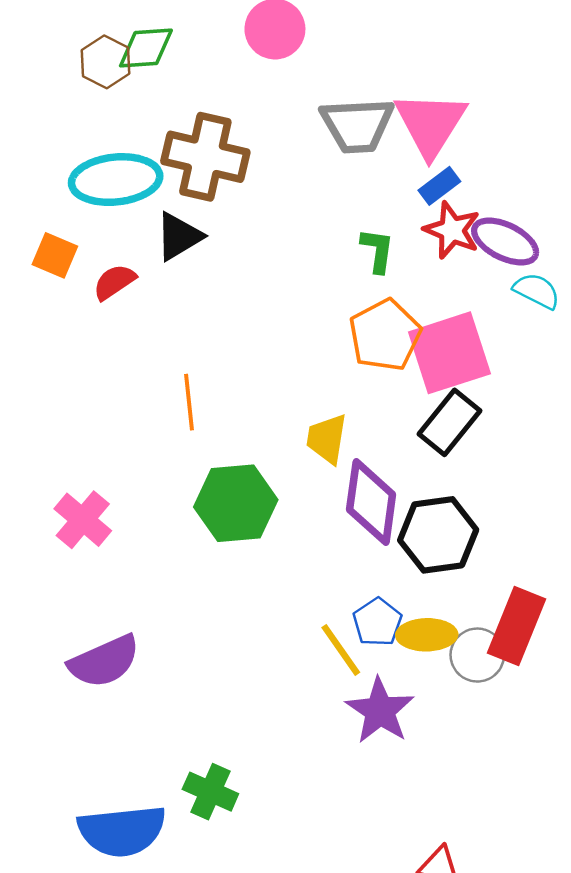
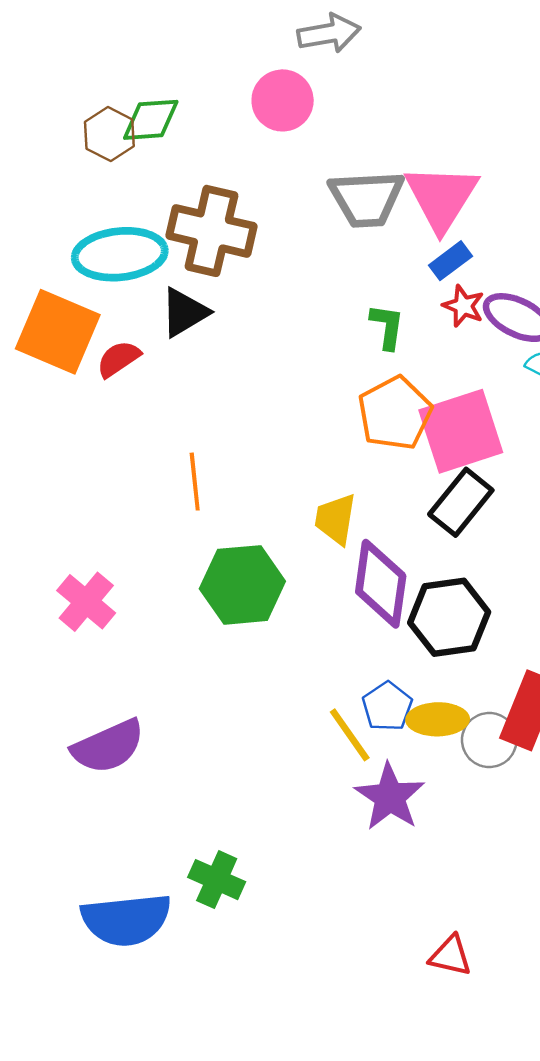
red star: (452, 230) -> (463, 306), size x0.7
orange square: (55, 255) -> (58, 332), size x1.8

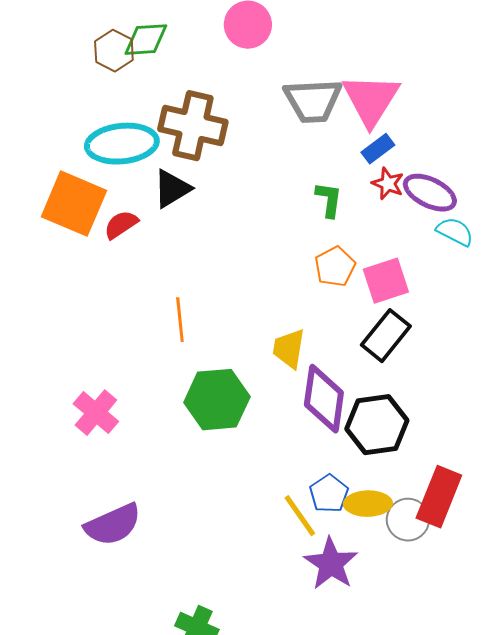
orange pentagon: (395, 413) -> (335, 267), size x0.7
pink square: (461, 431) -> (386, 281), size x0.7

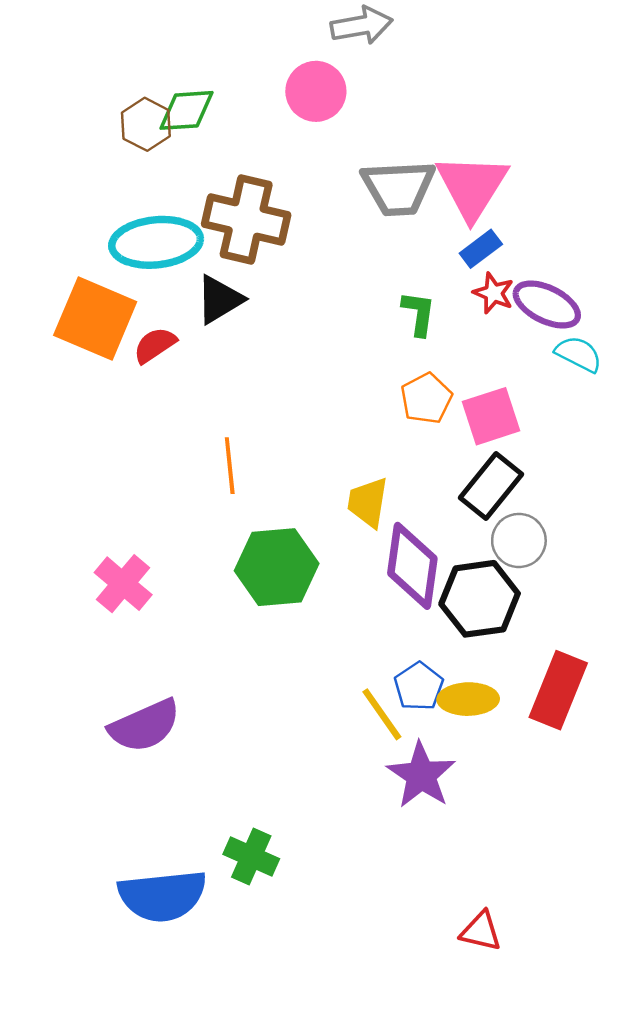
gray circle: (408, 520) -> (519, 540), moved

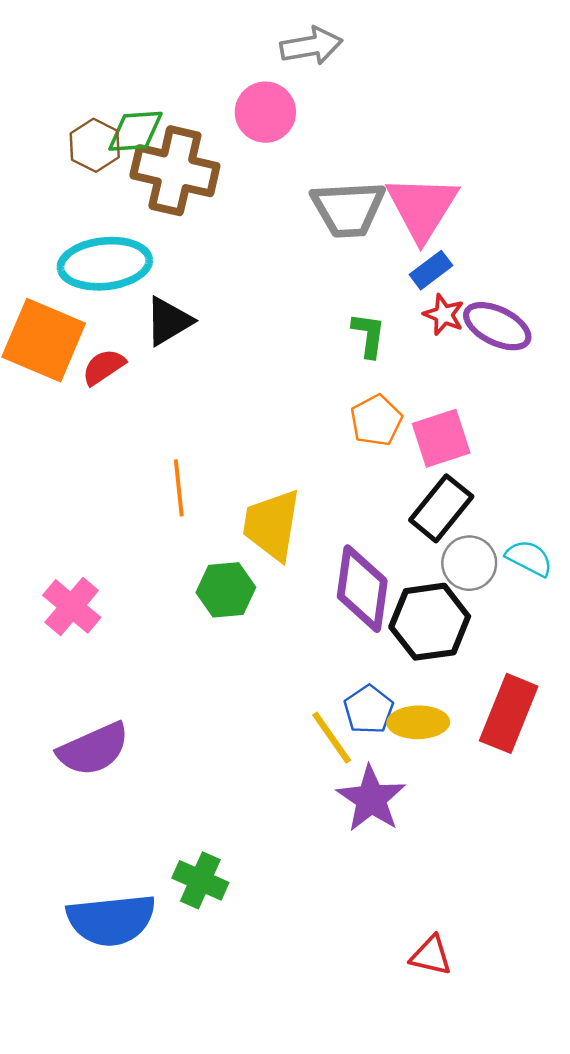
brown cross: (246, 220) -> (175, 171), moved
cyan semicircle: (579, 354) -> (529, 558), moved
yellow trapezoid: (368, 502) -> (272, 525), moved, size x1.4
green hexagon: (277, 567) -> (226, 590), size x0.7

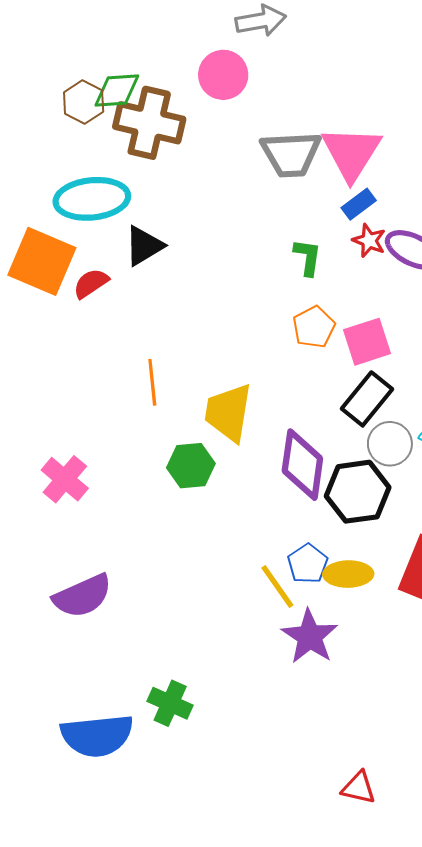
red triangle: (431, 955) -> (359, 788), moved

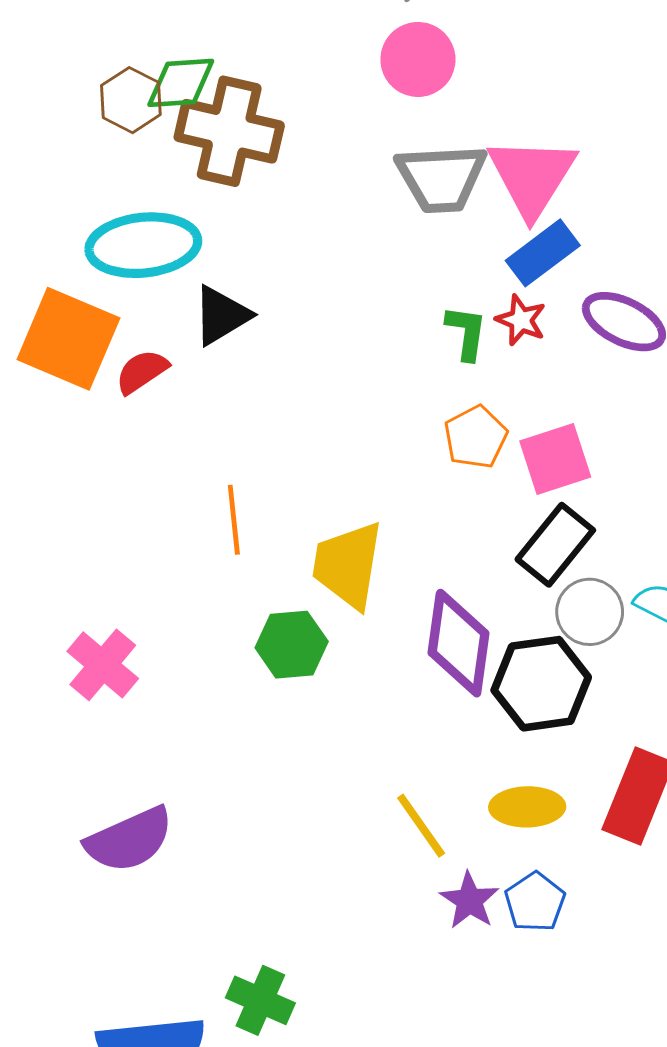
pink circle: (223, 75) -> (418, 59), moved
blue rectangle: (359, 204) -> (543, 253), size x1.4
red star: (369, 241) -> (521, 320), moved
blue pentagon: (308, 564) -> (535, 902), moved
purple star: (310, 637) -> (469, 901), size x0.7

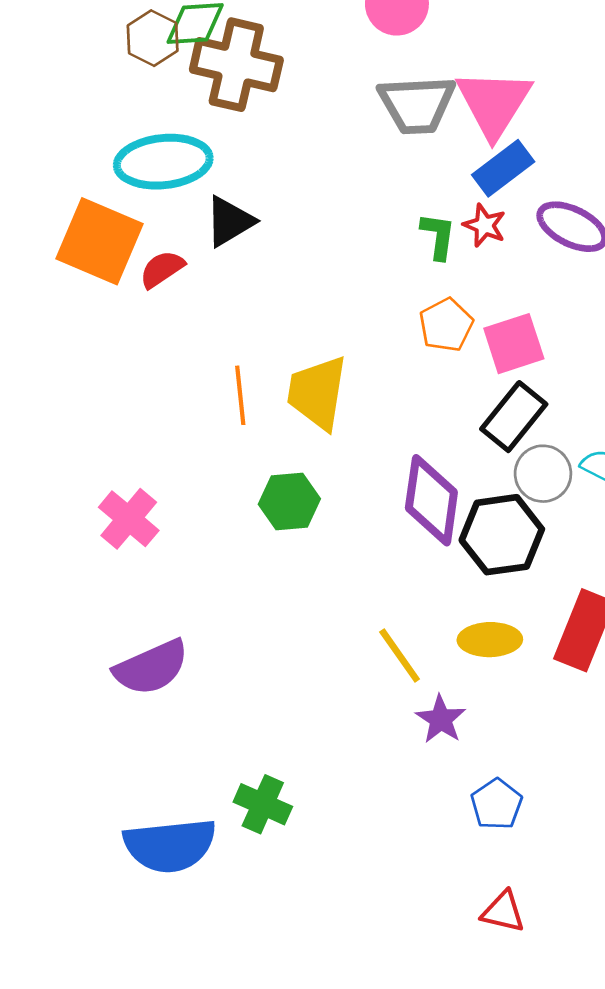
yellow trapezoid: (348, 565) -> (317, 393), moved
blue pentagon: (535, 902) -> (497, 804), moved

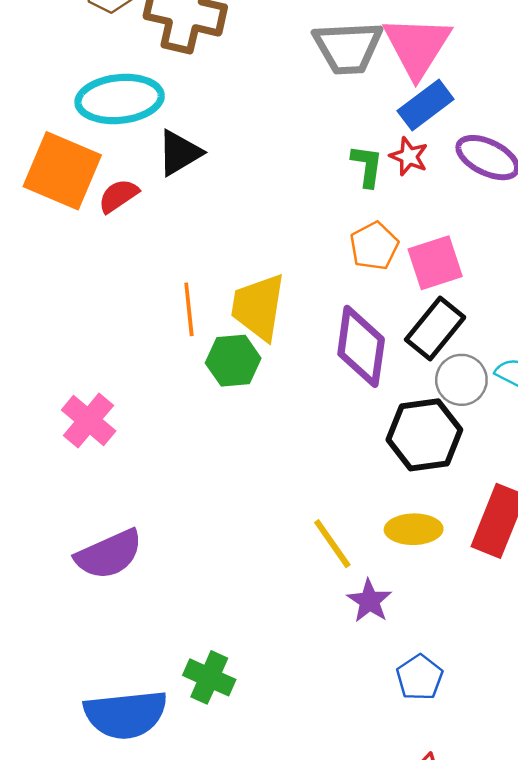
purple diamond: (431, 500) -> (361, 346), moved
green hexagon: (289, 502) -> (233, 361), moved

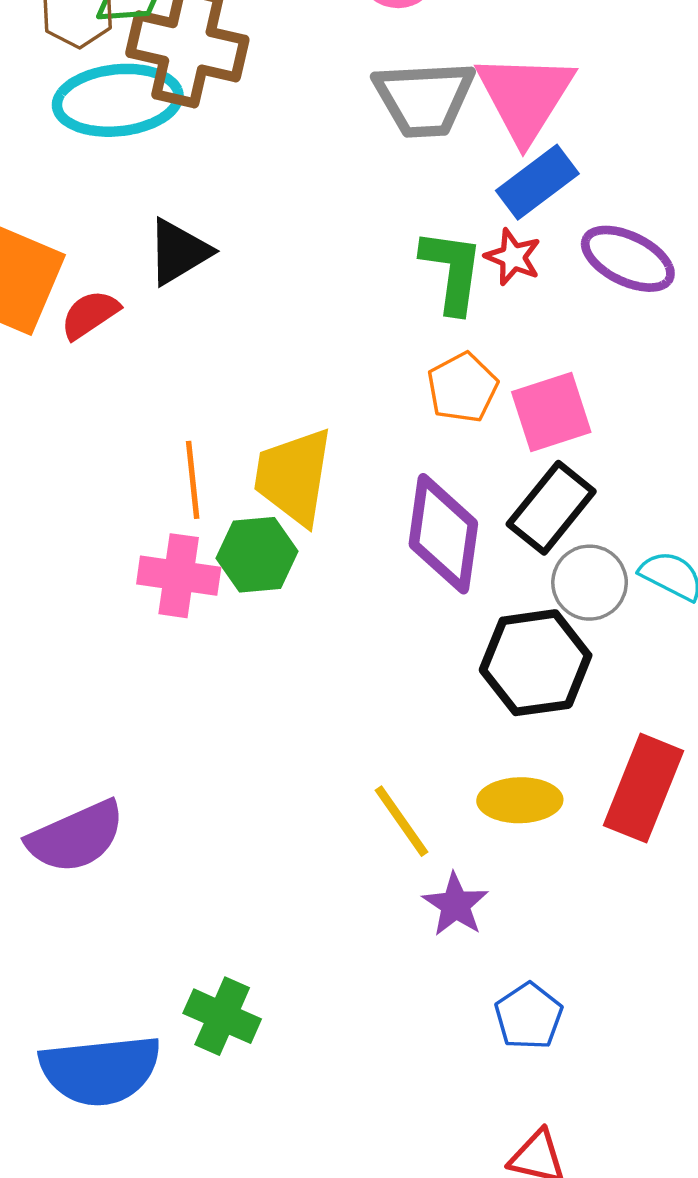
cyan ellipse: (120, 99) -> (118, 100), moved
green L-shape: (367, 166) -> (452, 271), size x1.4
pink cross: (89, 420) -> (179, 576), moved, turned -32

